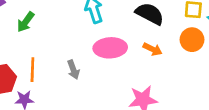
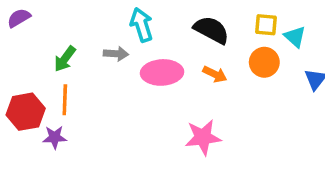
green arrow: (26, 22) -> (65, 59), moved
gray arrow: (73, 70) -> (116, 54), moved, turned -66

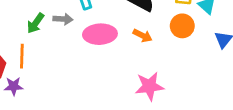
green arrow: (65, 59) -> (36, 23), moved
pink star: (203, 137) -> (149, 86), moved

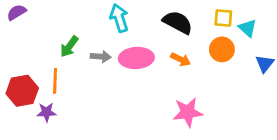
gray arrow: (63, 19) -> (101, 57), moved

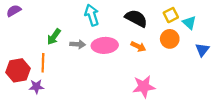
yellow square: (223, 18) -> (171, 15), turned -32

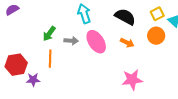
pink ellipse: (105, 45) -> (96, 42), turned 60
orange line: (43, 63) -> (50, 59), moved

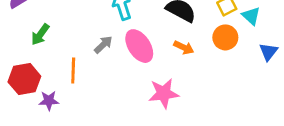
green arrow: (49, 34) -> (40, 35), moved
gray arrow: (71, 41) -> (103, 45), turned -48
pink star: (132, 80) -> (164, 93), moved

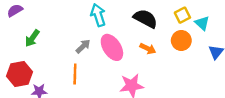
orange line: (73, 70) -> (75, 74), moved

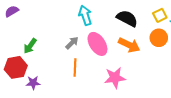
green arrow: (32, 38) -> (30, 46), moved
orange arrow: (148, 49) -> (129, 45), size x1.5
orange line: (75, 74) -> (75, 67), moved

